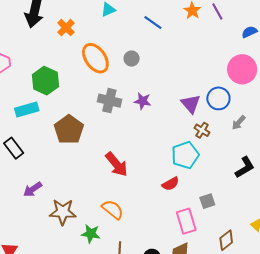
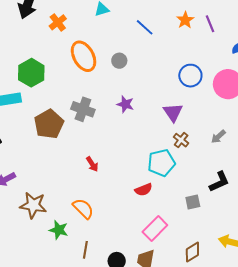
blue circle: (218, 98) -> (190, 76), moved
gray cross: (109, 101) -> (83, 109), moved
red arrow: (116, 164) -> (92, 164), size x0.6
gray square: (207, 201) -> (193, 202), moved
pink rectangle: (186, 221) -> (155, 228), turned 55

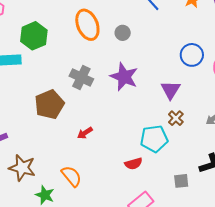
purple star: (125, 104) -> (124, 77), size x1.6
brown pentagon: (49, 124) -> (49, 104), moved
red arrow: (92, 164) -> (85, 133), turned 84

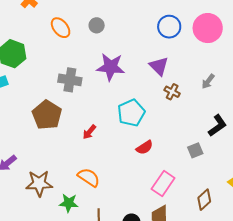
orange ellipse: (87, 25) -> (61, 28), size x0.7
cyan pentagon: (154, 139) -> (131, 113), moved

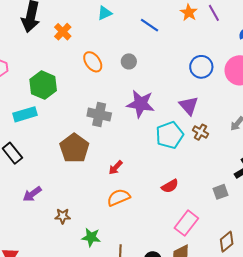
cyan pentagon: (131, 113) -> (170, 135), moved
orange semicircle: (89, 177) -> (119, 197), moved, turned -60
brown star: (39, 183) -> (63, 216), size x0.6

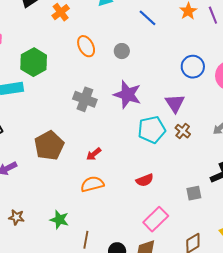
brown pentagon: (74, 148) -> (49, 146), moved
brown star: (63, 216) -> (16, 217), moved

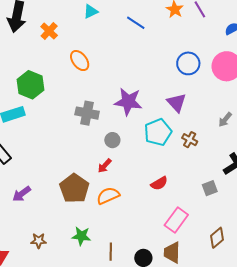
gray circle: (122, 51) -> (112, 140), moved
brown cross: (183, 131) -> (190, 140), moved
brown pentagon: (49, 146) -> (74, 188), moved

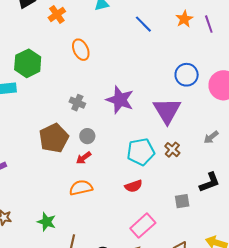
purple triangle: (177, 103) -> (167, 111), size x1.4
gray cross: (87, 113) -> (77, 103), size x0.7
cyan pentagon: (158, 132) -> (141, 152), moved
gray circle: (112, 140) -> (87, 136), moved
brown pentagon: (74, 188) -> (54, 138), moved

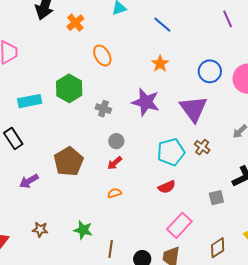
orange star: (184, 19) -> (160, 64), moved
green hexagon: (28, 63) -> (69, 88), moved
brown pentagon: (54, 138) -> (69, 161), moved
orange semicircle: (81, 188) -> (115, 193), size x0.6

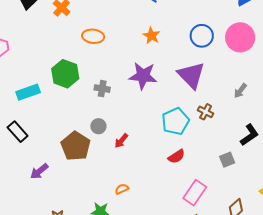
orange ellipse: (102, 56) -> (93, 36), turned -45
gray circle: (116, 141) -> (98, 126), moved
orange semicircle: (115, 193) -> (122, 189), moved

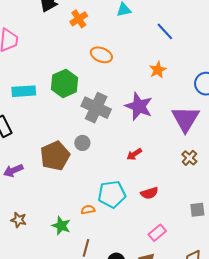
gray cross: (102, 89) -> (96, 108), size x1.8
cyan pentagon: (175, 121) -> (112, 194), moved
red arrow: (121, 141) -> (134, 154), moved
pink rectangle: (195, 193) -> (157, 233), size x0.7

